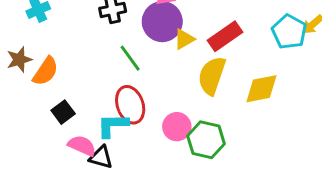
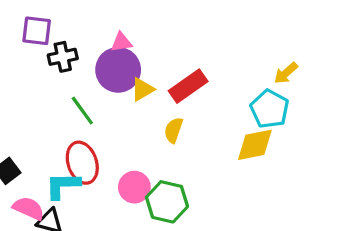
cyan pentagon: (289, 32) -> (270, 109), moved
yellow semicircle: (212, 76) -> (173, 130), size x0.6
yellow diamond: (261, 89) -> (255, 145), moved

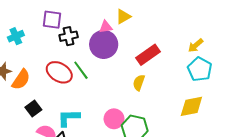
yellow arrow: (286, 73) -> (196, 45), moved
yellow triangle: (143, 89) -> (123, 17), moved
yellow diamond: (255, 145) -> (191, 106), moved
red ellipse: (82, 163) -> (59, 72), moved, turned -40

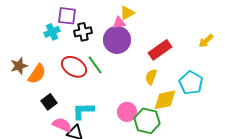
yellow triangle: (123, 17) -> (127, 13), moved
cyan cross: (16, 36) -> (52, 32), moved
cyan pentagon: (200, 69) -> (191, 83), moved
yellow diamond: (191, 106) -> (165, 100), moved

